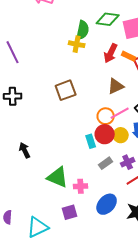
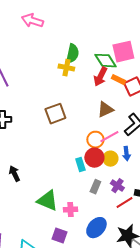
green diamond: (108, 19) -> (105, 61), moved, turned 50
purple cross: (128, 162) -> (117, 186), turned -32
gray rectangle: (106, 163) -> (95, 187), turned -32
purple square: (70, 212) -> (59, 236), turned 35

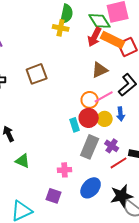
orange rectangle: (118, 80) -> (113, 40), size x1.6
brown square: (55, 114) -> (37, 74), moved
gray rectangle: (95, 187) -> (90, 147), size x1.6
green triangle: (47, 201) -> (23, 161), moved, size x0.7

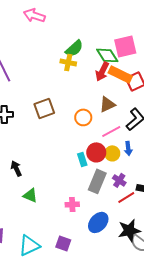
green semicircle: (67, 14) -> (74, 48), turned 36
orange circle: (90, 100) -> (83, 117), moved
purple square: (54, 196) -> (63, 243), moved

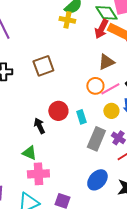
orange circle: (83, 117) -> (95, 86), moved
red circle: (96, 152) -> (58, 111), moved
black arrow: (16, 168) -> (39, 126), moved
pink cross: (72, 204) -> (38, 174), moved, size x1.5

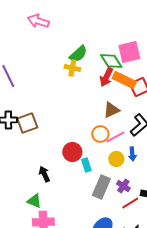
brown square: (43, 66) -> (27, 123), moved
red circle: (58, 111) -> (72, 152), moved

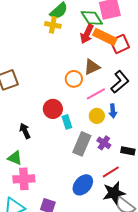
orange circle: (100, 134) -> (74, 79), moved
red line: (130, 203) -> (111, 172), moved

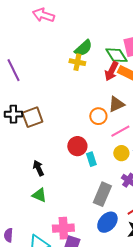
black arrow: (25, 131) -> (38, 168), moved
gray rectangle: (82, 144) -> (102, 194), moved
pink cross: (24, 179) -> (63, 228), moved

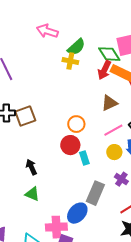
pink arrow: (43, 15) -> (47, 31), moved
orange circle: (98, 116) -> (76, 124), moved
blue ellipse: (107, 222) -> (77, 213), moved

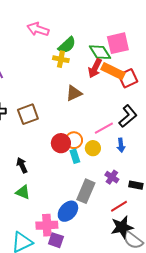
brown triangle: (109, 103) -> (74, 93), moved
brown square: (25, 116) -> (28, 114), moved
orange circle: (76, 124) -> (74, 140), moved
yellow circle: (114, 152) -> (93, 148), moved

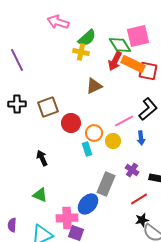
red square: (128, 78) -> (148, 71), turned 36
red circle: (61, 143) -> (71, 123), moved
cyan rectangle: (75, 156) -> (87, 149), moved
green triangle: (23, 192) -> (40, 195), moved
black star: (122, 227) -> (142, 220), size x0.6

